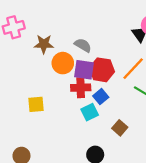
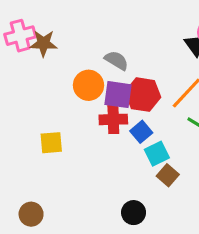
brown star: (44, 44) -> (43, 43), moved
cyan square: (90, 112) -> (157, 154), moved

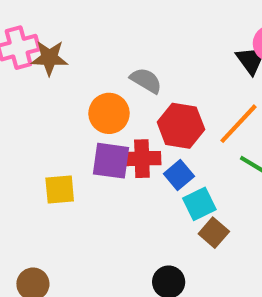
purple square: (118, 95) -> (111, 161), moved

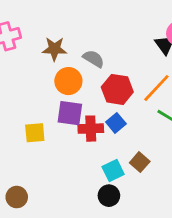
brown star: (49, 58) -> (54, 49), moved
red cross: (142, 159) -> (91, 129), moved
cyan square: (199, 204) -> (113, 170), moved

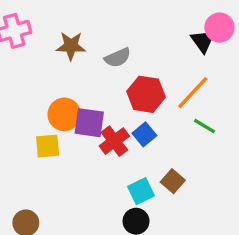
gray semicircle: (94, 59) -> (118, 58), turned 125
orange circle: (68, 81) -> (64, 114), moved
red cross: (91, 129) -> (114, 141), turned -35

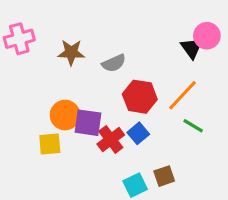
brown square: (173, 181) -> (164, 176), turned 30

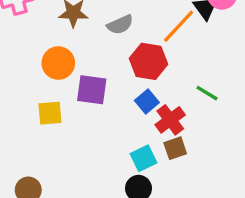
orange line: (182, 95) -> (179, 26), moved
orange circle: (65, 115) -> (58, 63), moved
red cross: (111, 139) -> (170, 120), moved

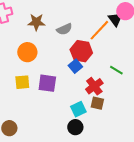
purple square: (92, 90) -> (47, 83), moved
blue square: (147, 101) -> (75, 66), moved
brown square: (175, 148) -> (97, 103), turned 32

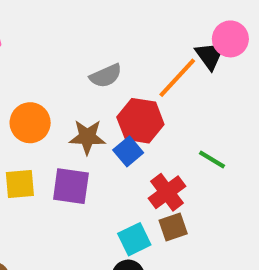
brown star: (36, 22) -> (87, 137), moved
brown square: (97, 103) -> (173, 227), turned -32

